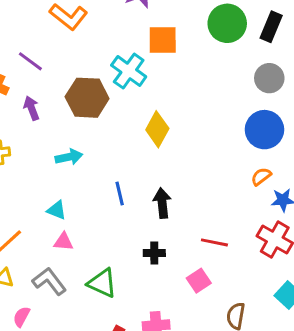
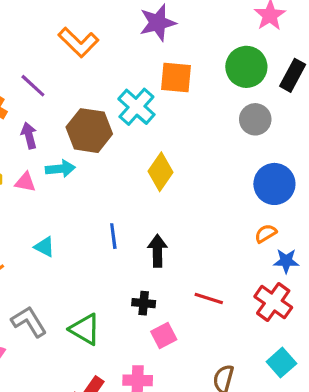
gray circle: (269, 78) -> (255, 119), moved
cyan arrow: (69, 157) -> (60, 169), moved
pink triangle: (63, 242) -> (25, 182), moved
pink square: (199, 281) -> (164, 335), moved

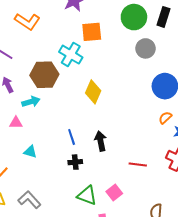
pink triangle: (25, 182) -> (16, 123), moved
black cross: (144, 303) -> (75, 162), moved
green triangle: (85, 329) -> (87, 195), moved

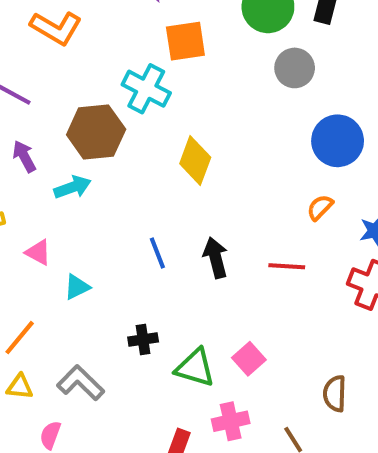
orange semicircle: (165, 118) -> (320, 207), moved
pink triangle: (16, 123) -> (38, 252), moved, turned 32
cyan triangle: (30, 152) -> (77, 287), turned -40
black cross: (75, 162) -> (143, 340), moved
red line: (138, 164) -> (287, 266), moved

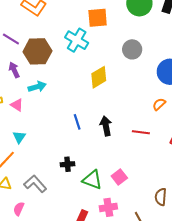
gray circle: (295, 68) -> (132, 49), moved
brown hexagon: (96, 132) -> (37, 51), moved
yellow diamond: (195, 161) -> (99, 77), turned 35
pink triangle: (38, 252) -> (17, 105), moved
cyan triangle: (77, 287) -> (19, 137), moved, turned -32

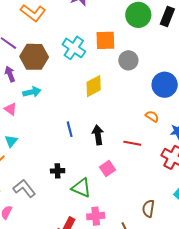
orange square: (98, 18) -> (105, 40), moved
orange semicircle: (159, 104) -> (152, 116), turned 72
pink square: (119, 177) -> (107, 168), moved

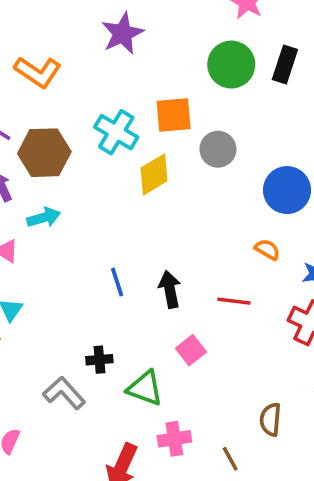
yellow diamond: (94, 86) -> (154, 174), moved
gray L-shape: (24, 188) -> (64, 393), moved

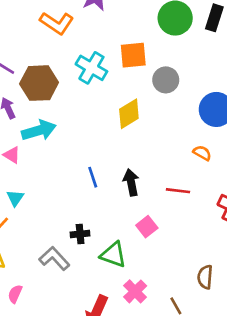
orange L-shape: (38, 72) -> (57, 23), moved
yellow diamond: (154, 174) -> (129, 114), moved
cyan arrow: (44, 217) -> (39, 130), size x1.4
pink cross: (174, 439) -> (135, 291), turned -35

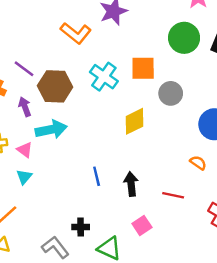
cyan triangle: (15, 198) -> (24, 177), moved

